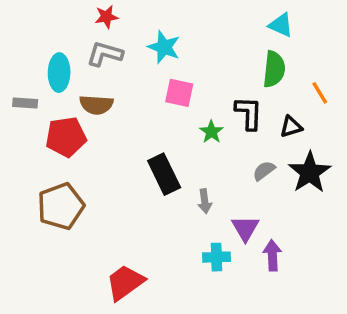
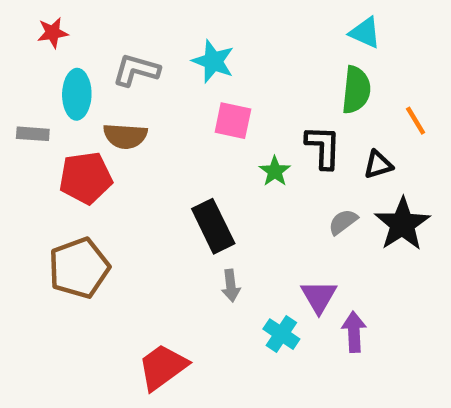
red star: (106, 17) -> (53, 33), moved
gray arrow: (205, 201) -> (231, 286), moved
cyan cross: (216, 257) -> (281, 334), turned 36

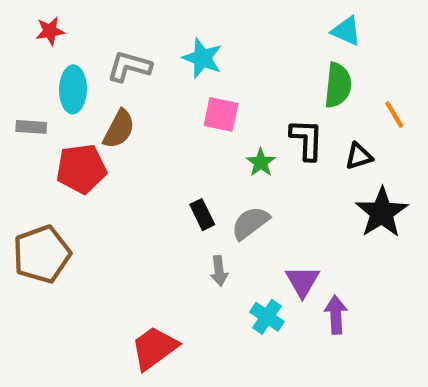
brown semicircle: (125, 136) -> (119, 129), turned -66
gray semicircle: (343, 222) -> (250, 223), moved, size x1.4
black rectangle: (213, 226) -> (202, 215), size x0.6
brown pentagon: (79, 268) -> (42, 254), moved

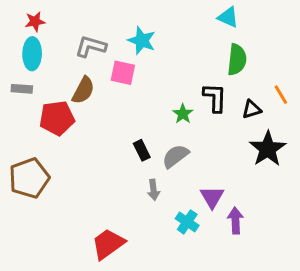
cyan triangle: (346, 31) -> (228, 17), moved
cyan ellipse: (73, 89) -> (32, 54), moved
pink square: (221, 114) -> (123, 73), moved
orange line: (394, 114) -> (281, 95), moved

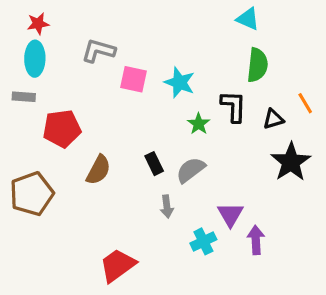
cyan star: (142, 41) -> (180, 82), moved
brown semicircle: (83, 90) -> (98, 170), moved
cyan cross: (187, 222) -> (203, 241), turned 30

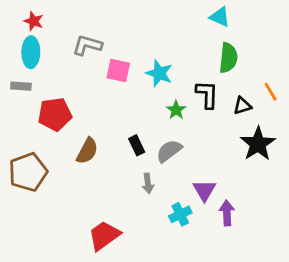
red star: (38, 24) -> (34, 21), turned 30

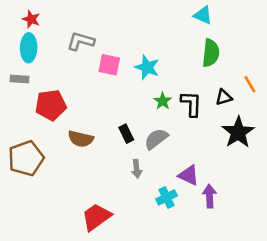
black L-shape: (207, 94) -> (191, 104), moved
brown semicircle: (87, 151) -> (81, 139), turned 75
purple triangle: (204, 190) -> (189, 175), turned -35

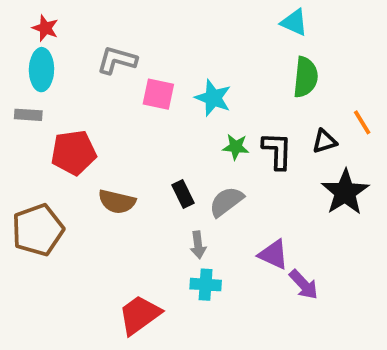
green star: (163, 101) -> (236, 147), turned -30
purple arrow: (209, 196) -> (304, 285), turned 140
cyan cross: (167, 197) -> (206, 285), moved, turned 30

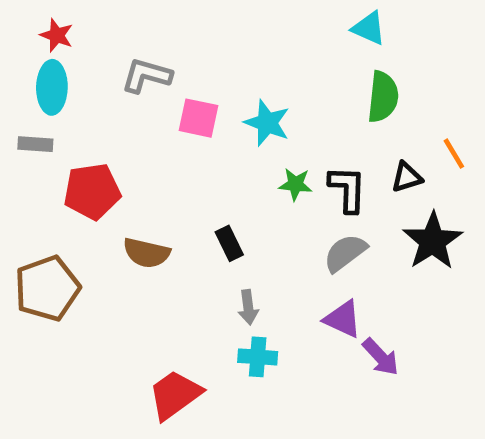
gray semicircle: (226, 202) -> (345, 253), moved

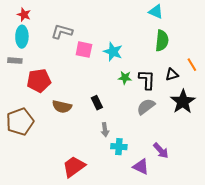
purple triangle: (343, 319) -> (141, 167), moved
cyan cross: (258, 357) -> (119, 147), moved

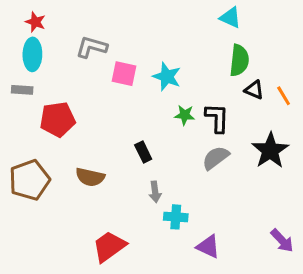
black triangle: (172, 75) -> (254, 90), moved, turned 40
brown semicircle: (62, 107) -> (90, 177), moved
purple arrow: (161, 151) -> (282, 241), moved

